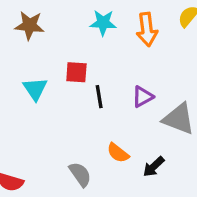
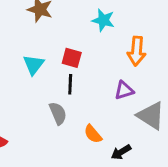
orange arrow: (147, 29) -> (137, 51), moved
black line: (99, 97) -> (70, 84), moved
gray semicircle: (80, 174) -> (58, 113), moved

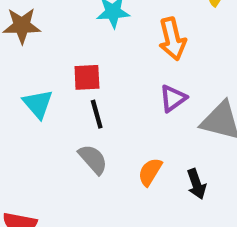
orange semicircle: (93, 134) -> (150, 172), turned 90
black arrow: (121, 152) -> (196, 184), turned -60

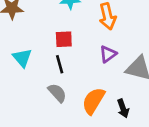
red square: (87, 77) -> (64, 39), moved
orange semicircle: (150, 172) -> (94, 101), size x1.5

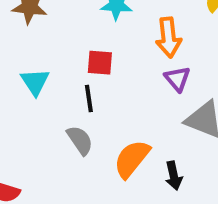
purple triangle: (108, 54) -> (177, 79), moved, turned -42

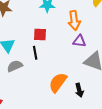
purple triangle: (177, 79) -> (79, 41), turned -40
gray semicircle: (80, 140) -> (15, 66), moved, turned -77

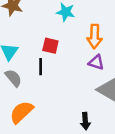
gray semicircle: (15, 66) -> (13, 78), turned 63
orange semicircle: (58, 82) -> (21, 112), moved

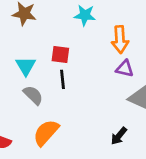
red square: (50, 46) -> (60, 55), moved
black arrow: (85, 121) -> (119, 136), turned 49

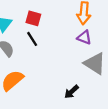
black line: (62, 79) -> (32, 39), turned -35

